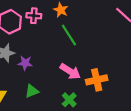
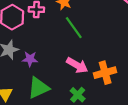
green triangle: (32, 91) -> (38, 88), size x1.5

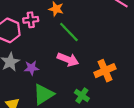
pink arrow: (77, 65) -> (68, 59), moved

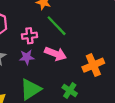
pink cross: (31, 20) -> (29, 36), moved
purple star: (31, 68) -> (27, 57), moved

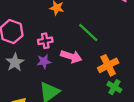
green line: (57, 26) -> (88, 33), moved
green cross: (70, 91) -> (114, 87), moved

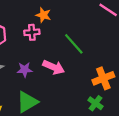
pink cross: (45, 41) -> (32, 32), moved
orange cross: (108, 65) -> (103, 78), moved

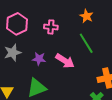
orange star: (43, 15) -> (86, 16), moved

